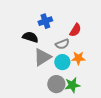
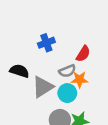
black semicircle: (30, 37) -> (19, 71), moved
orange star: (78, 58) -> (80, 80), moved

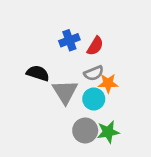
red semicircle: (83, 54) -> (95, 46), moved
gray triangle: (43, 87) -> (65, 92), turned -30

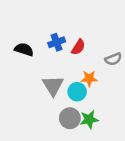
black semicircle: (38, 73) -> (24, 49), moved
gray semicircle: (94, 73) -> (113, 59), moved

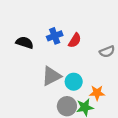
orange star: (89, 78) -> (97, 93), moved
gray triangle: (53, 86) -> (51, 76), turned 35

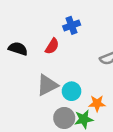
blue cross: (55, 36) -> (72, 25), moved
red semicircle: (75, 40) -> (52, 46), moved

